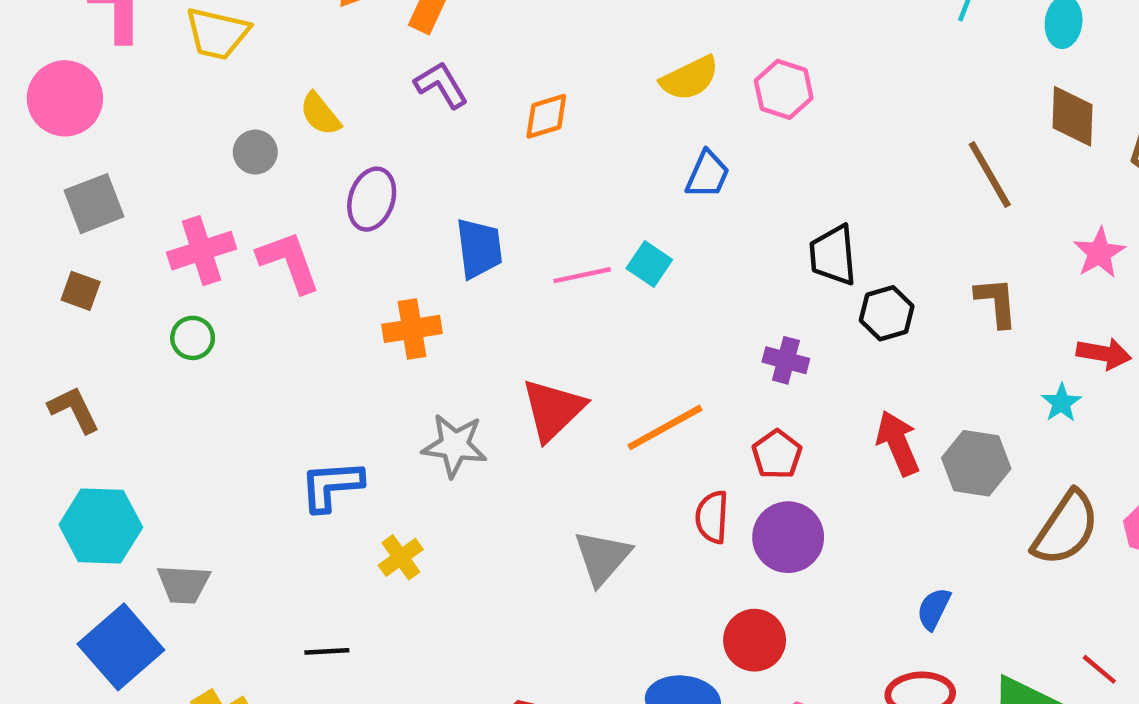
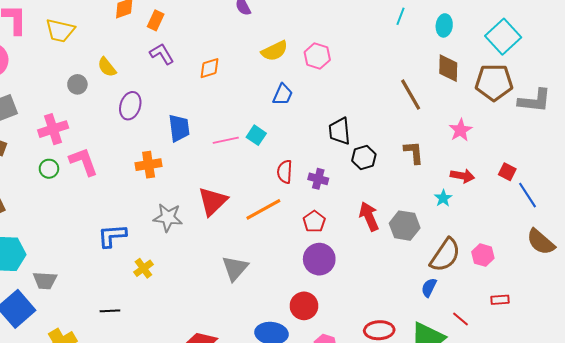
pink L-shape: (289, 262) -> (84, 162), moved
red semicircle: (712, 517) -> (285, 172), moved
blue semicircle: (934, 609) -> (429, 288), moved

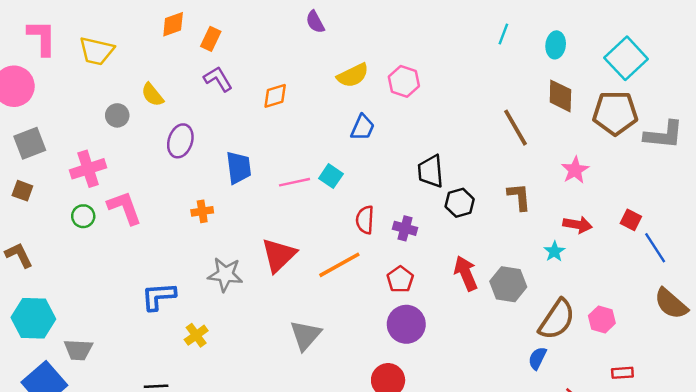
orange cross: (149, 165) -> (202, 211), size x0.7

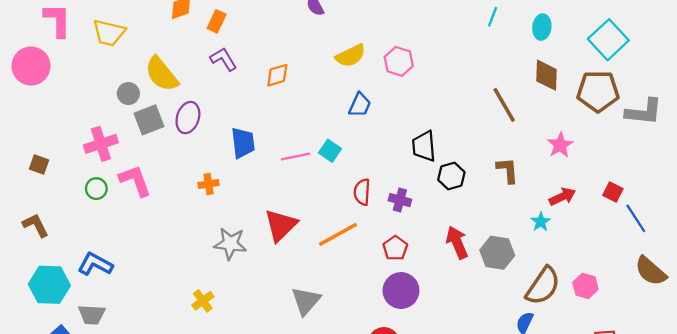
yellow semicircle: (152, 95) -> (162, 74), size x1.6
gray square: (30, 143) -> (149, 120), moved
red arrow: (577, 225) -> (562, 197), turned -35
blue L-shape: (158, 296) -> (95, 264), moved, turned 32

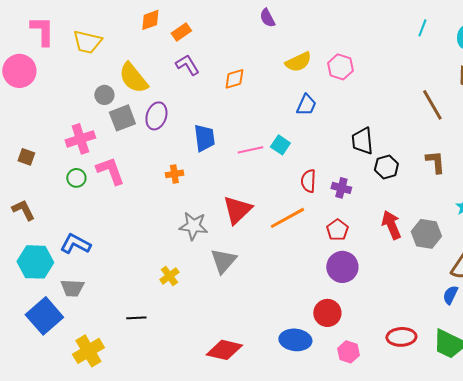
orange rectangle: (217, 21) -> (181, 32), turned 30
gray triangle: (306, 301) -> (223, 261), moved

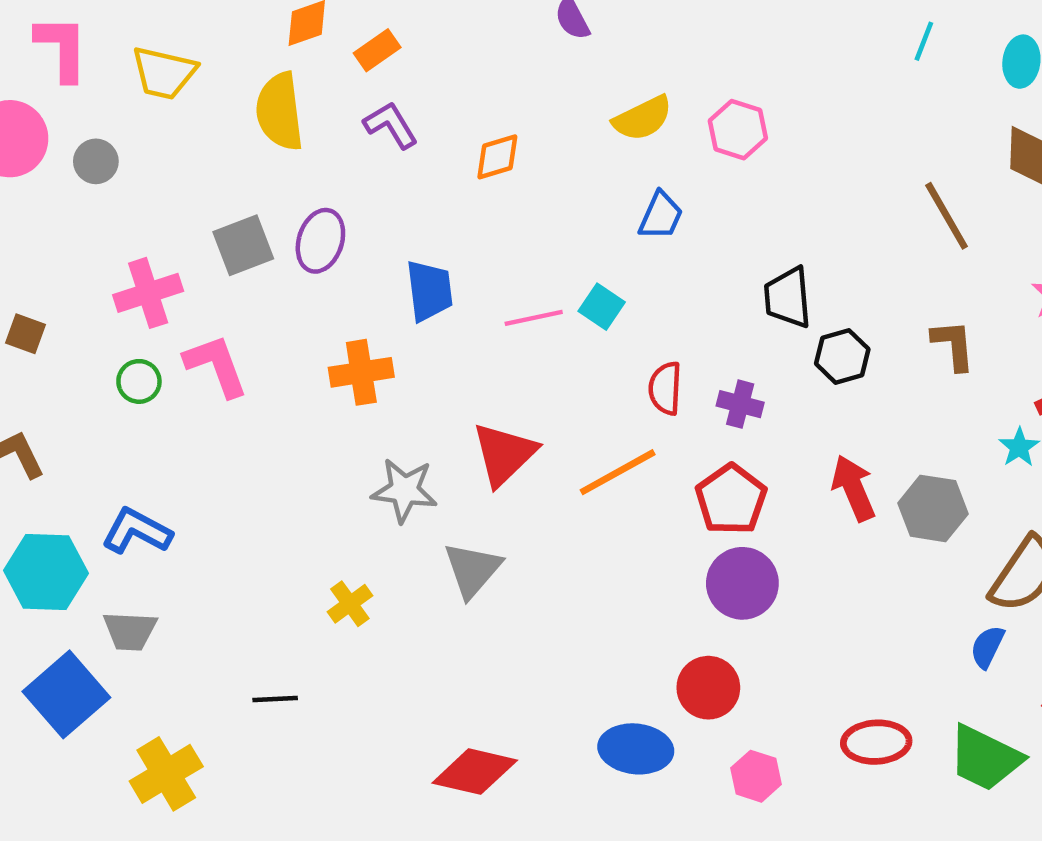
yellow semicircle: (133, 78) -> (280, 111), moved, turned 32
gray circle: (104, 95) -> (96, 161), moved
orange cross: (174, 174) -> (361, 372), size x1.5
red pentagon: (337, 230) -> (731, 499), size x1.4

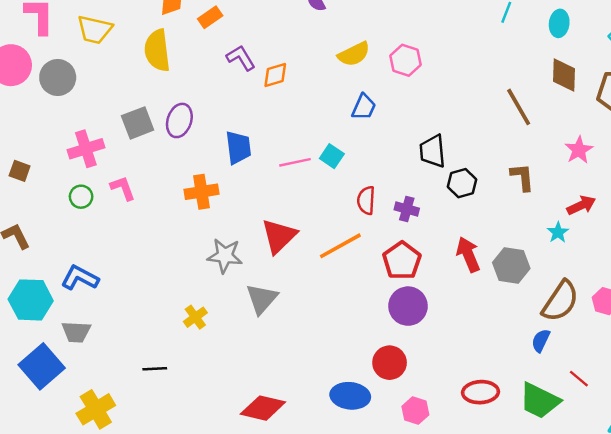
purple L-shape: (391, 125) -> (241, 58), moved
gray circle: (96, 161) -> (58, 77), size x1.5
pink L-shape: (216, 366) -> (123, 188), size x0.7

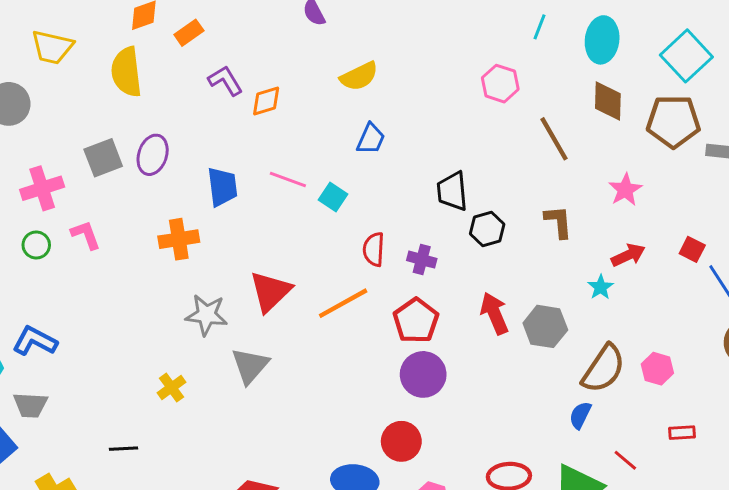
cyan ellipse: (559, 23) -> (602, 40), size x1.4
pink hexagon: (406, 60) -> (500, 84), moved
pink line: (295, 162) -> (288, 180), moved, turned 32

